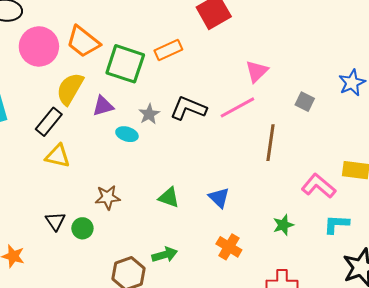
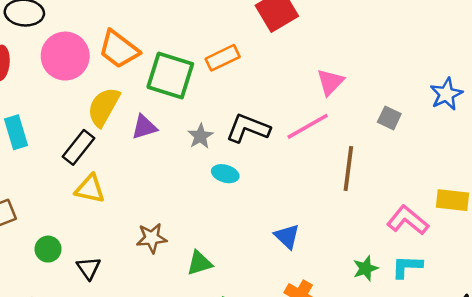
cyan ellipse: (127, 134) -> (225, 174), moved
green triangle: (169, 197) -> (199, 263), moved, turned -35
cyan L-shape: (336, 224) -> (407, 267), moved
green circle: (82, 228) -> (48, 249), moved

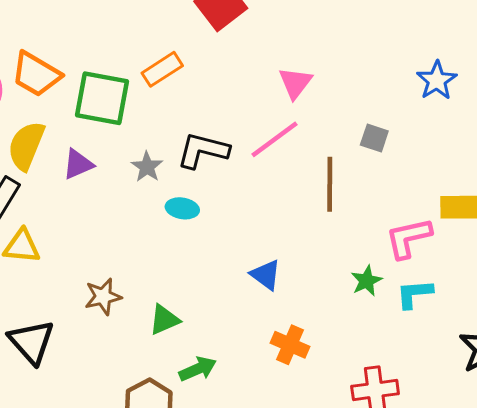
gray square: (389, 118) -> (374, 138), moved
pink L-shape: (408, 220) -> (408, 238), turned -45
black triangle: (89, 268) -> (32, 342), size x1.6
green star: (366, 268) -> (366, 281), moved

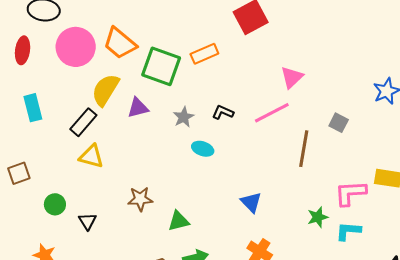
black L-shape: (203, 150) -> (223, 112), size x0.6
black triangle: (32, 342) -> (87, 221), size x0.6

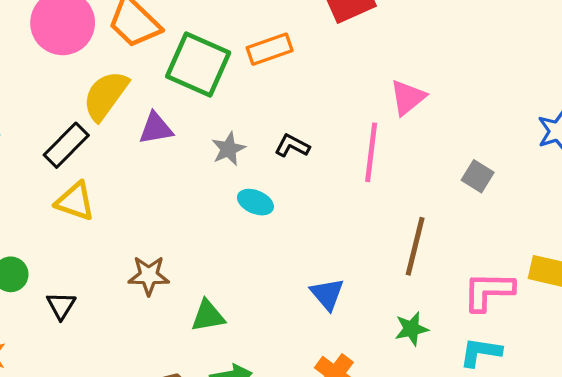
pink line: (272, 113) -> (371, 152), turned -60
brown line: (304, 149) -> (415, 246), moved
green star: (318, 217) -> (411, 329), moved

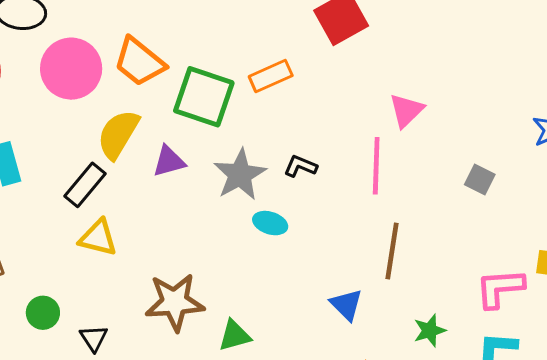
gray star: (228, 149) -> (240, 175), size x1.6
brown line: (415, 246) -> (392, 251), moved
brown star: (149, 276) -> (175, 302), size x1.5

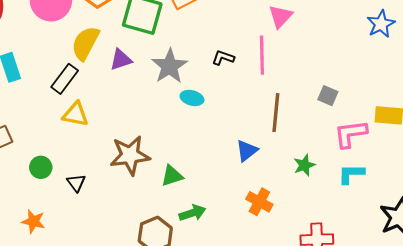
black L-shape: (300, 166) -> (223, 58), moved
gray square: (480, 180) -> (328, 96), moved
blue triangle: (346, 305) -> (247, 151), turned 40

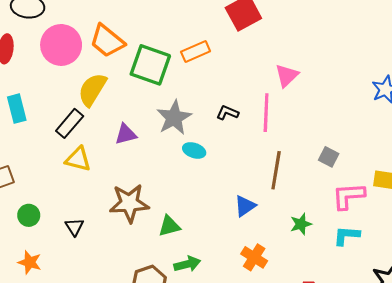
purple triangle: (121, 60) -> (126, 134), moved
green circle: (41, 167) -> (29, 215), moved

